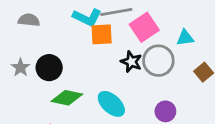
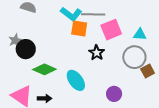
cyan triangle: (185, 38) -> (140, 34), moved
gray circle: (158, 61) -> (134, 57), moved
black circle: (49, 68) -> (26, 49), moved

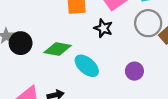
green diamond: (44, 69) -> (58, 49), moved

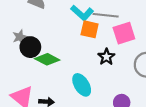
green diamond: (58, 49) -> (47, 59), moved

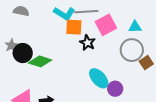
black star: (106, 57) -> (87, 43), moved
cyan ellipse: (82, 85) -> (99, 78), moved

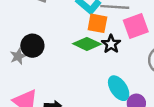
gray star: (11, 45) -> (18, 56), moved
green diamond: (40, 61) -> (87, 44), moved

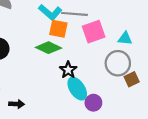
black star: (111, 44) -> (68, 70), moved

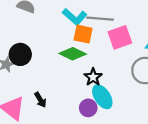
purple circle: (93, 103) -> (88, 108), moved
black arrow: (17, 104) -> (40, 100), moved, turned 56

